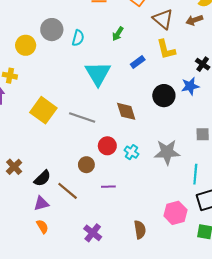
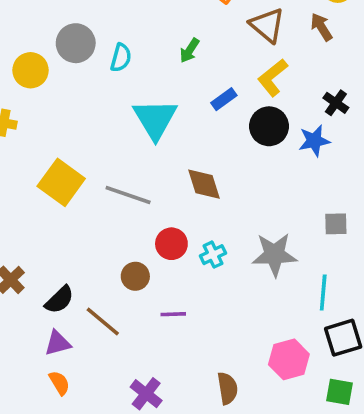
brown arrow: (194, 20) -> (321, 27), turned 77
yellow L-shape: (166, 49) -> (273, 78), turned 65
black circle: (164, 96) -> (269, 126), moved
cyan cross: (131, 152) -> (213, 255), turned 32

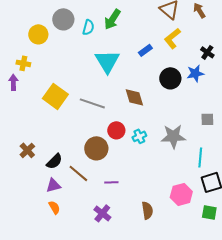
green arrow: (190, 50) -> (112, 19), moved, size x1.5
black circle: (269, 126) -> (170, 78), moved
brown circle: (135, 276) -> (96, 148), size x1.5
purple line: (173, 314) -> (111, 182), moved

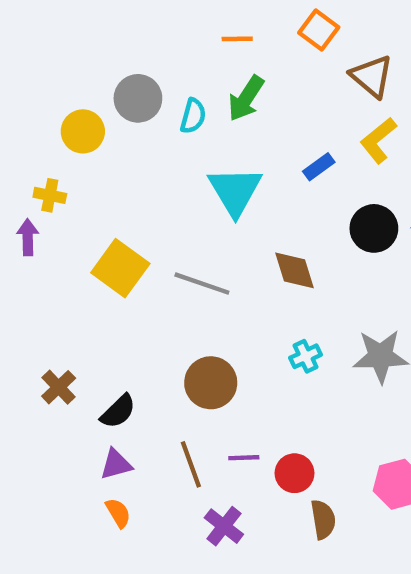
red circle: (116, 130) -> (295, 473), moved
brown line: (78, 173) -> (191, 464), moved, turned 30

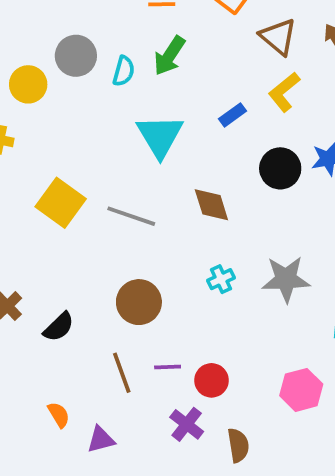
purple triangle: (116, 464) -> (101, 440), moved
brown semicircle: (323, 519) -> (238, 445), moved
purple cross: (224, 526) -> (187, 424), moved

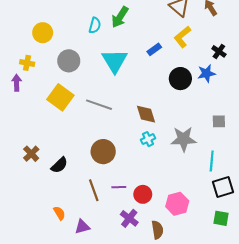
gray circle: (76, 56) -> (69, 61), moved
brown diamond: (211, 205) -> (146, 114), moved
pink hexagon: (301, 390) -> (177, 204), moved

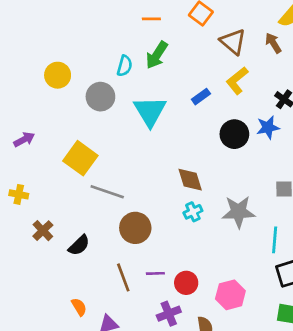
gray circle: (69, 61) -> (100, 97), moved
yellow cross: (27, 63) -> (19, 194), moved
purple arrow: (17, 83) -> (24, 139), turned 63
gray line: (99, 105) -> (107, 192), moved
purple cross: (129, 218) -> (169, 314), turned 30

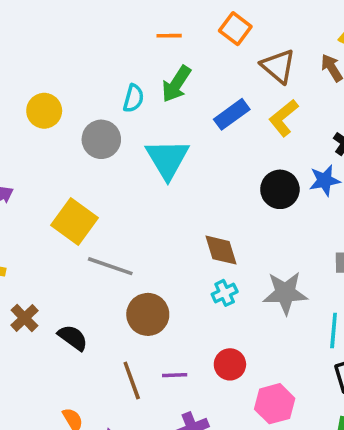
blue rectangle: (201, 97) -> (232, 114), moved, size x1.4
black semicircle: (79, 245) -> (73, 338), turned -100
red circle: (186, 283) -> (230, 364), moved

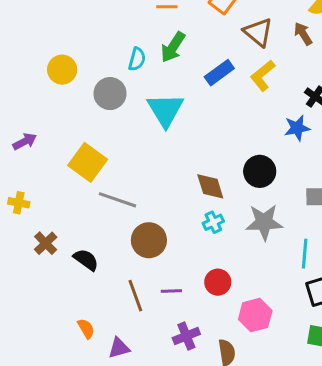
black circle: (280, 189) -> (260, 171), moved

